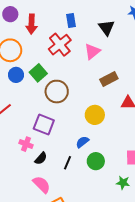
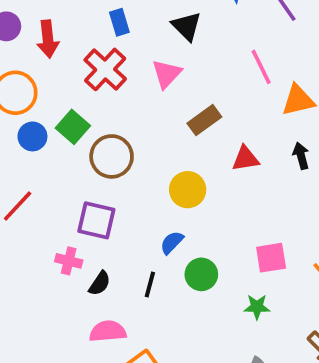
pink semicircle: (42, 185) -> (108, 331), turned -42

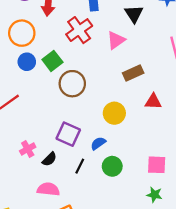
purple square: (96, 220) -> (68, 134), moved
pink cross: (69, 261) -> (28, 149), moved, turned 35
green star: (257, 307) -> (154, 195), moved

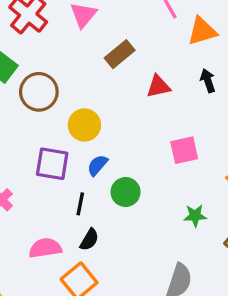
yellow circle: (114, 113) -> (84, 125), moved
black semicircle: (49, 159) -> (89, 240), moved
pink square: (157, 165) -> (184, 150), moved

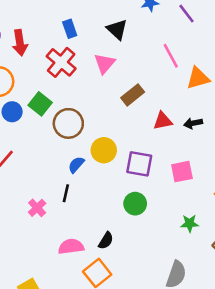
black arrow: (208, 81) -> (193, 123), moved, turned -84
purple square: (52, 164) -> (139, 164), moved
blue semicircle: (97, 165) -> (76, 165), moved
black line: (80, 204) -> (66, 193), moved

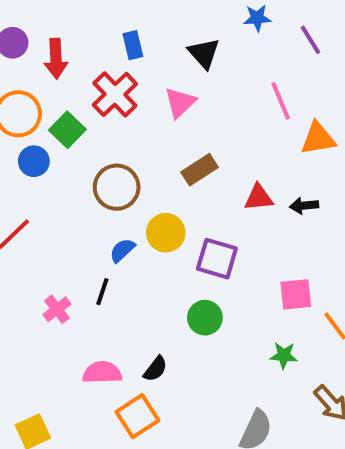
brown rectangle: (133, 95) -> (200, 170), moved
green square: (40, 104) -> (67, 130), moved
pink square: (182, 172) -> (296, 294), moved

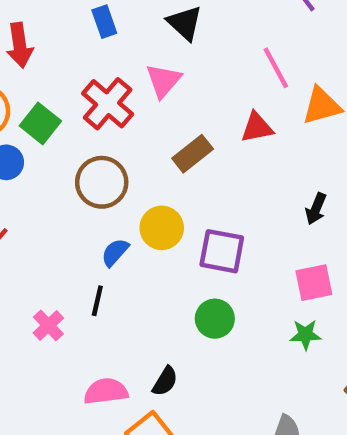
red cross: (115, 94) -> (108, 104), moved
red triangle: (259, 198) -> (257, 128), moved
black arrow: (304, 206) -> (316, 209), moved, turned -56
green star: (284, 355) -> (305, 335), moved

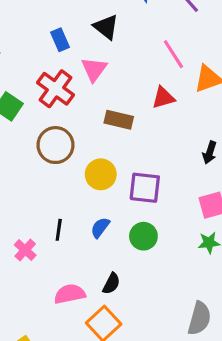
blue rectangle: (104, 22) -> (60, 40), moved
brown rectangle: (193, 154) -> (119, 120), turned 56
blue semicircle: (115, 252) -> (100, 228), moved

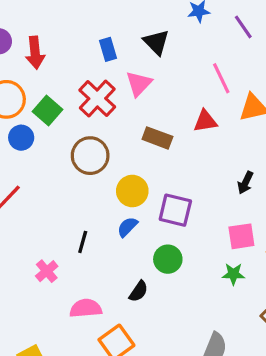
blue semicircle: (100, 228) -> (127, 227), moved
pink cross: (25, 250) -> (47, 271), moved
black semicircle: (111, 284) -> (138, 291), moved

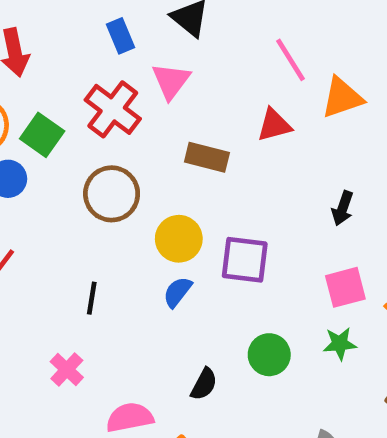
black line: (83, 242) -> (92, 298), moved
green circle: (168, 259) -> (269, 355), moved

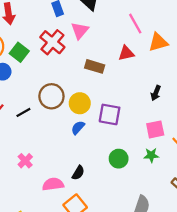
brown circle: (112, 194) -> (51, 96), moved
black line: (92, 298) -> (23, 112), moved, turned 48
black semicircle: (204, 384) -> (78, 173), moved

